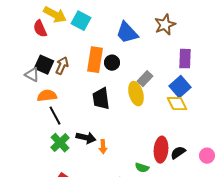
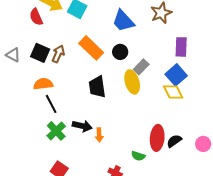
orange rectangle: (95, 60) -> (91, 48), turned -55
black circle: (112, 63) -> (120, 52), moved
gray triangle: (32, 75) -> (13, 55), moved

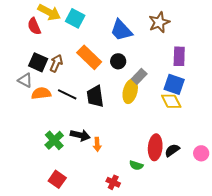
gray triangle: (13, 55) -> (25, 80), moved
blue square: (176, 75) -> (174, 84), turned -30
yellow ellipse: (132, 82) -> (130, 91), turned 30
black line: (51, 104) -> (67, 94), moved, turned -36

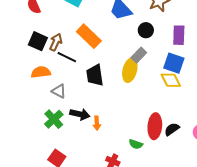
black circle: (118, 61) -> (146, 30), moved
gray triangle: (25, 80) -> (59, 91), moved
black line: (67, 94) -> (67, 57), moved

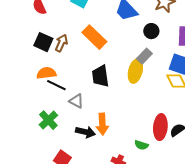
black line: (67, 57) -> (56, 85), moved
gray triangle: (59, 91) -> (76, 101), moved
black arrow: (80, 114) -> (85, 132), moved
green cross: (54, 119) -> (48, 120), moved
orange arrow: (97, 123) -> (102, 124), size x1.5

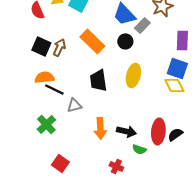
black circle: (151, 31) -> (125, 41), moved
gray rectangle: (144, 56) -> (142, 25), moved
gray triangle: (76, 101) -> (74, 105), turned -42
black arrow: (85, 132) -> (126, 131), moved

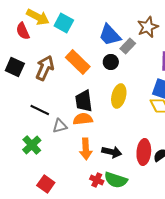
black square: (41, 46) -> (15, 67), moved
brown arrow: (59, 47) -> (45, 68), size x1.4
orange semicircle: (44, 77) -> (83, 119), moved
green semicircle: (139, 149) -> (116, 180), moved, size x1.6
red cross: (116, 166) -> (97, 180), moved

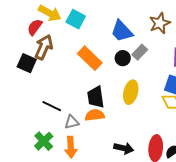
red semicircle: (23, 31) -> (35, 27), turned 60
gray rectangle: (128, 46) -> (140, 52), moved
brown arrow: (45, 68) -> (44, 47), moved
orange arrow: (86, 149) -> (71, 147), moved

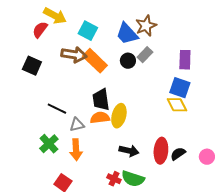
cyan square: (76, 19) -> (88, 31), moved
brown star: (160, 23) -> (146, 26), moved
brown arrow: (44, 47) -> (74, 55), moved, turned 75
yellow ellipse: (131, 92) -> (119, 116), moved

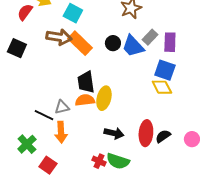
blue trapezoid: (127, 34) -> (133, 46), moved
gray rectangle: (145, 55) -> (150, 37), moved
black line: (57, 109) -> (44, 115), moved
green cross: (49, 144) -> (27, 144), moved

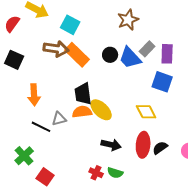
red semicircle: (25, 12) -> (12, 24), moved
yellow diamond: (162, 87) -> (146, 112), moved
yellow ellipse: (104, 98) -> (101, 110), turned -60
orange arrow: (61, 132) -> (34, 95), moved
green semicircle: (118, 161) -> (115, 173), size x0.7

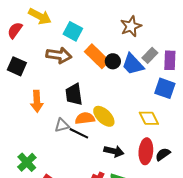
orange rectangle: (77, 55) -> (97, 56), moved
black trapezoid: (83, 94) -> (74, 94), moved
black line: (41, 127) -> (79, 133), moved

